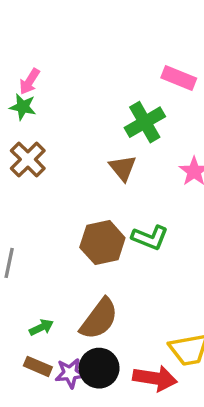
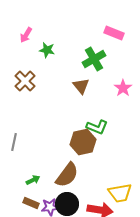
green star: (23, 107) -> (47, 50), moved
brown hexagon: (102, 243) -> (83, 142), moved

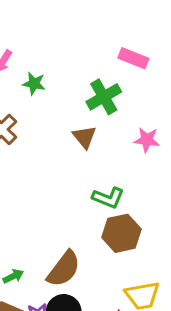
pink star: (123, 88) -> (147, 140), turned -30
brown hexagon: (83, 142) -> (122, 233), moved

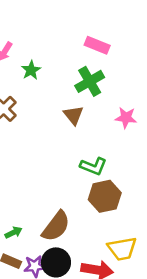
pink rectangle: (133, 58) -> (97, 45), moved
green star: (34, 84) -> (31, 70), turned 30

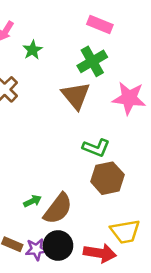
brown triangle: (73, 115) -> (76, 96), size x1.4
pink star: (126, 118) -> (129, 98), size x1.5
green arrow: (14, 232) -> (33, 201), moved

